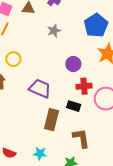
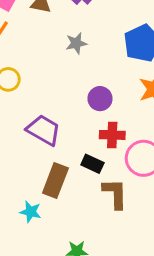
brown L-shape: (81, 138) -> (115, 194), moved
cyan star: (40, 154) -> (31, 212), moved

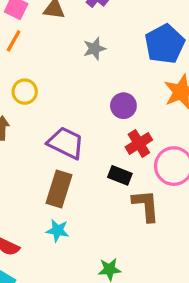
red cross: (112, 135) -> (139, 143), turned -30
brown rectangle: (55, 181) -> (59, 189), moved

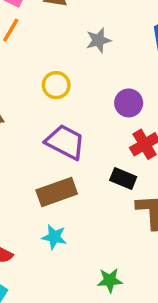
yellow circle: (25, 92) -> (56, 85), moved
brown rectangle: (59, 189) -> (57, 192), turned 52

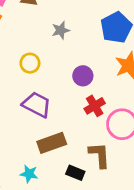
black rectangle: (123, 178) -> (75, 173), moved
brown rectangle: (57, 192) -> (52, 143), moved

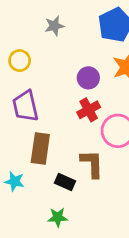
purple circle: (83, 76) -> (88, 78), moved
purple trapezoid: (37, 105) -> (25, 106), turned -132
brown rectangle: (52, 143) -> (40, 149), turned -64

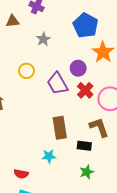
purple trapezoid: (25, 106) -> (57, 84), moved

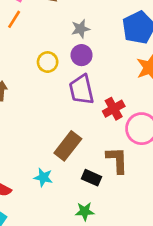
purple circle: (78, 68) -> (82, 55), moved
brown rectangle: (60, 128) -> (68, 146), turned 30

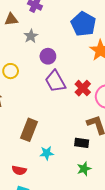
gray star: (81, 29) -> (31, 36), moved
yellow circle: (48, 62) -> (11, 71), moved
brown rectangle: (68, 146) -> (29, 130), moved

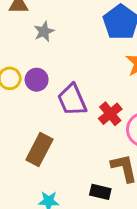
purple circle: (48, 56) -> (37, 80), moved
brown rectangle: (29, 130) -> (39, 150), moved

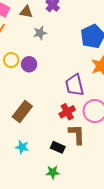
purple trapezoid: (72, 100) -> (75, 85), moved
red cross: (110, 114) -> (67, 112), moved

